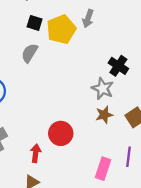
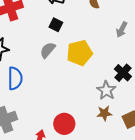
gray arrow: (88, 19) -> (122, 29), moved
yellow pentagon: (61, 29) -> (80, 53), moved

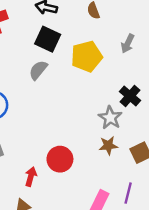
black square: (56, 25) -> (48, 39), size x1.5
yellow pentagon: (80, 53) -> (87, 56), moved

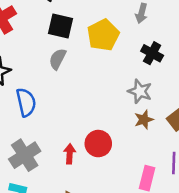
black cross: (130, 96) -> (152, 53), moved
red arrow: (31, 177) -> (70, 154), moved

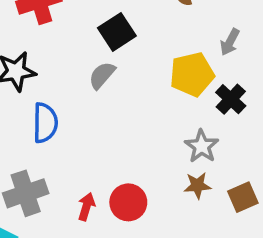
black square: (60, 26) -> (117, 32), turned 30
yellow pentagon: (103, 35) -> (192, 74), moved

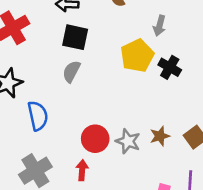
black square: (117, 32) -> (75, 37), turned -32
gray star: (202, 146) -> (128, 141), moved
red circle: (128, 202) -> (95, 139), moved

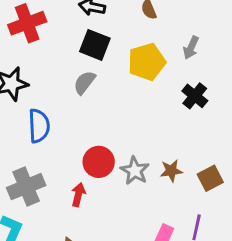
yellow pentagon: (137, 56) -> (147, 62), moved

